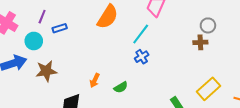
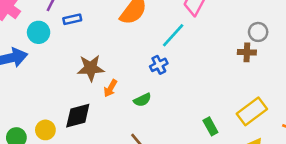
blue cross: (142, 57) -> (159, 65), moved
brown star: (46, 71) -> (91, 68), moved

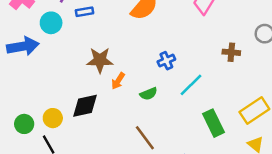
cyan line: (173, 35) -> (191, 85), moved
brown cross: (247, 52) -> (231, 52), moved
green rectangle: (210, 126) -> (213, 123), size x1.5

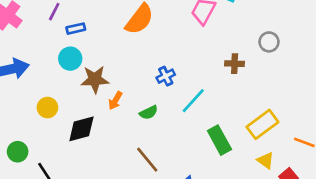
cyan circle: (51, 23) -> (70, 59), moved
yellow circle: (53, 118) -> (47, 108), moved

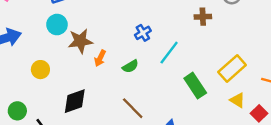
black diamond: (81, 129) -> (75, 101), moved

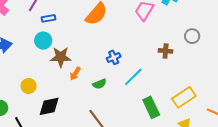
yellow circle: (40, 70) -> (29, 86), moved

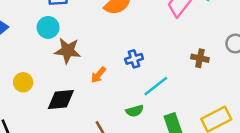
orange arrow: (75, 74) -> (98, 75), moved
green semicircle: (99, 84) -> (135, 111), moved
black diamond: (49, 106) -> (61, 99), moved

